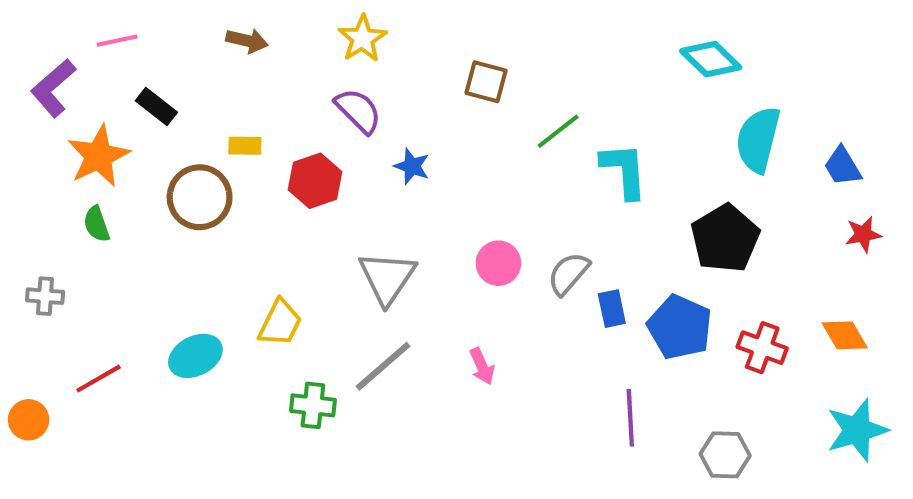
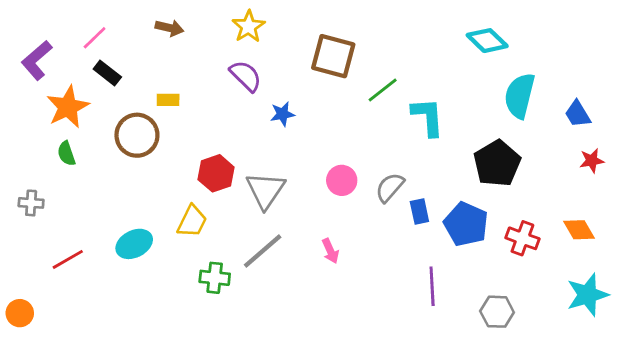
pink line: (117, 41) -> (95, 38), moved, turned -32
brown square: (486, 82) -> (333, 56), size x1.5
blue star: (412, 166) -> (282, 114), turned -30
red hexagon: (315, 181) -> (216, 173), moved
orange circle: (29, 420) -> (20, 313), moved

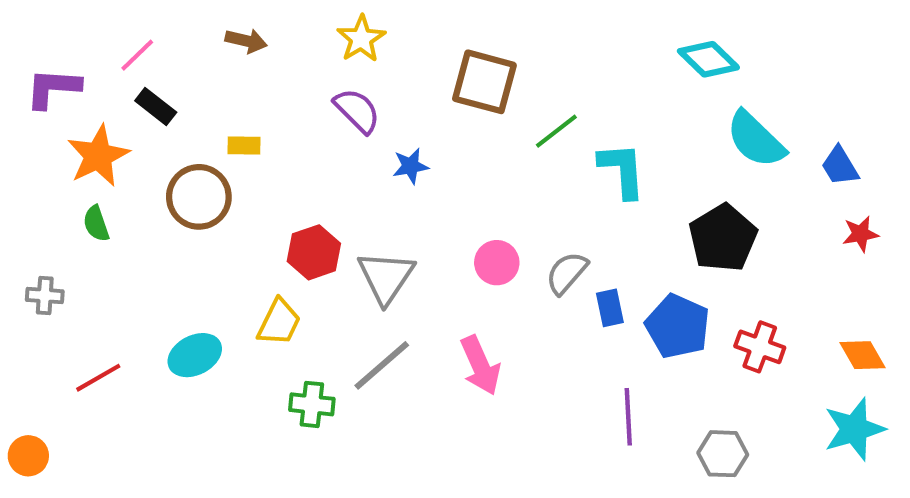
purple L-shape: (37, 60) -> (53, 88), turned 45
cyan semicircle: (520, 96) -> (756, 139), turned -60
orange diamond: (579, 230) -> (863, 355), moved
pink arrow: (330, 251) -> (480, 365), size x1.6

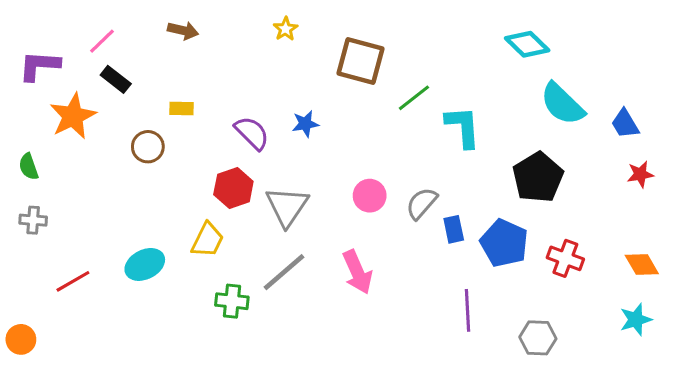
yellow star: (361, 39) -> (285, 29), moved, size x0.7
purple semicircle: (357, 111) -> (252, 133), moved
brown circle: (199, 197) -> (148, 147), size x0.7
green semicircle: (96, 224) -> (29, 167), moved
cyan star: (854, 429) -> (636, 320), size x0.7

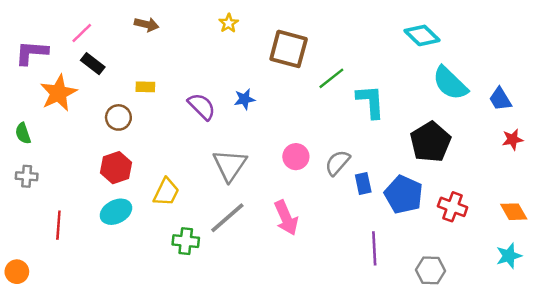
red hexagon: (233, 188) -> (116, 168), moved
red line: (73, 281) -> (58, 225), turned -56

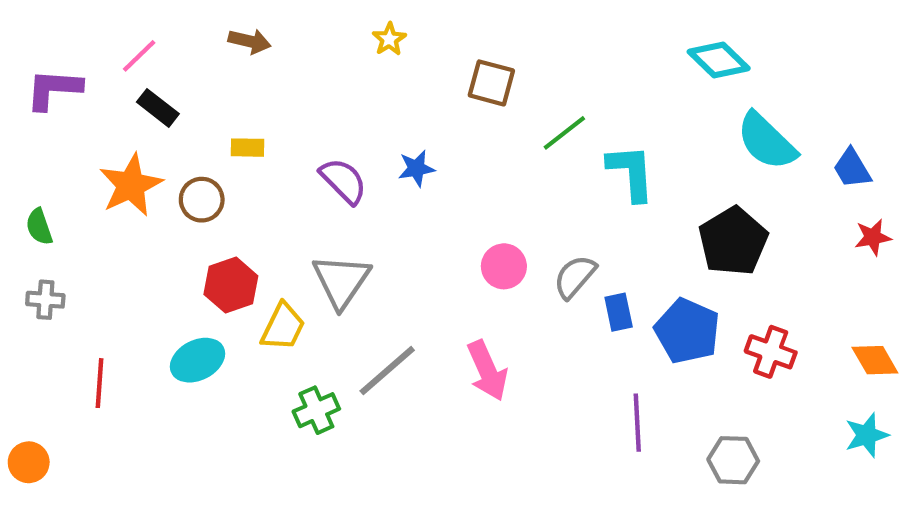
brown square: (289, 49) -> (491, 83), size x0.7
orange star: (58, 93) -> (131, 185), moved
gray triangle: (230, 165) -> (341, 281), moved
red hexagon: (116, 168) -> (231, 285), moved
green cross: (186, 241) -> (316, 410), turned -30

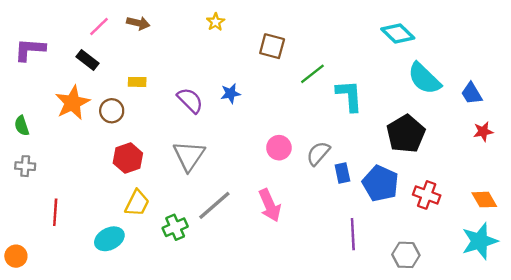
pink line: (139, 56) -> (99, 27), moved
yellow trapezoid: (283, 327) -> (137, 203), moved
cyan ellipse: (198, 360) -> (109, 239), moved
cyan star: (867, 435) -> (480, 241), size x1.5

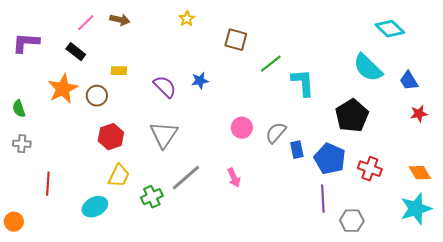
cyan diamond: (398, 33) -> (390, 29), moved
pink arrow: (270, 205) -> (234, 178), size x0.7
purple line: (353, 234) -> (323, 199), moved

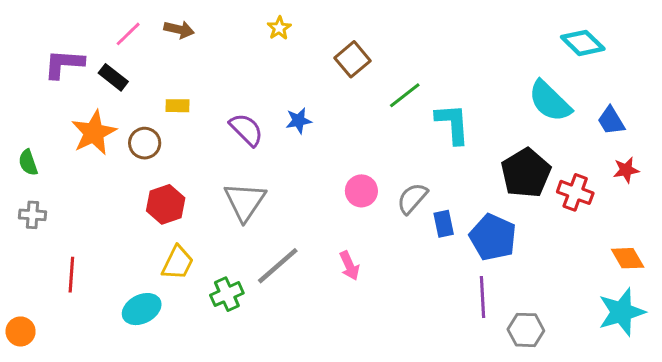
brown square: (236, 40) -> (352, 59), turned 35
purple L-shape: (26, 43) -> (64, 64), moved
red cross: (370, 169) -> (575, 192), moved

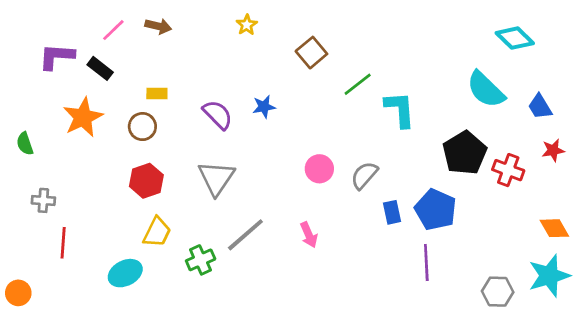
brown circle: (145, 143) -> (142, 127), moved
gray cross: (33, 215) -> (43, 200), moved
blue rectangle: (444, 224) -> (392, 212), moved
gray hexagon: (526, 330) -> (498, 292), moved

